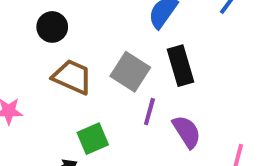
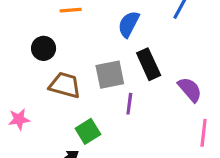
gray square: (130, 72) -> (110, 75), turned -36
purple semicircle: (187, 132) -> (190, 90), moved

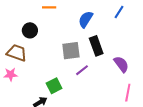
brown trapezoid: (65, 85) -> (17, 53), moved
purple line: (129, 104) -> (82, 70), turned 40

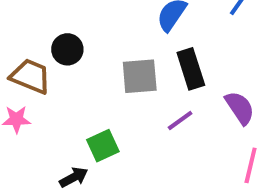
black circle: (30, 30) -> (67, 49), moved
purple line: (82, 70) -> (180, 120), moved

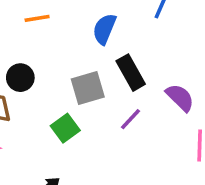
green square: (103, 146) -> (65, 128), moved

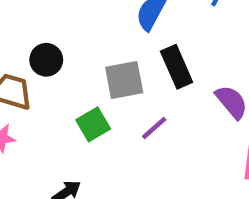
purple line: (130, 119) -> (154, 128), moved

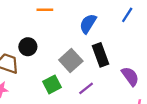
gray square: (124, 80) -> (71, 61), turned -35

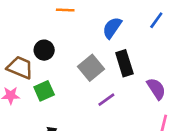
green square: (52, 84) -> (44, 91), moved

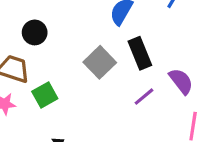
black circle: (44, 50) -> (35, 32), moved
purple line: (106, 100) -> (144, 97), moved

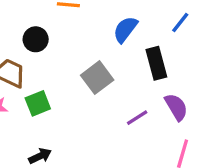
black rectangle: (140, 53) -> (156, 63), moved

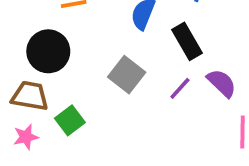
black circle: (36, 39) -> (48, 51), size x1.5
purple line: (137, 118) -> (180, 88), moved

